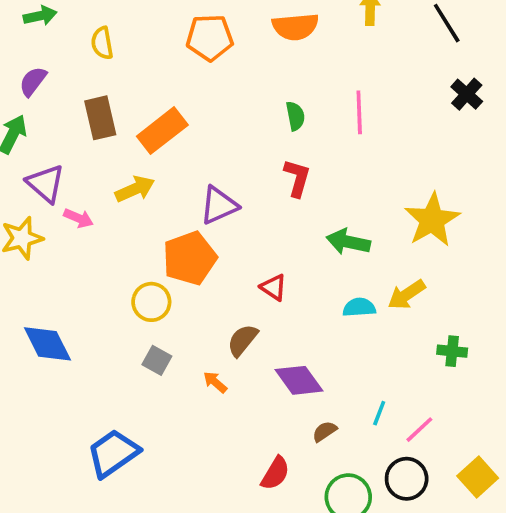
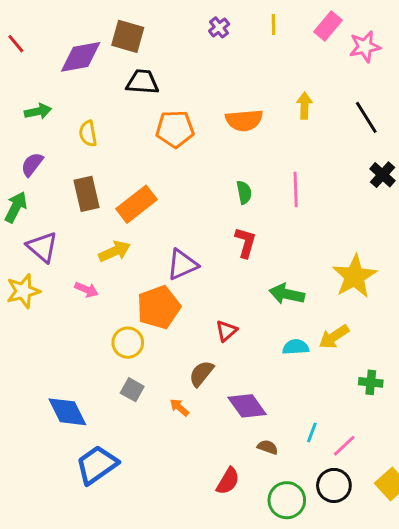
pink arrow: (78, 218) -> (87, 290), moved
red triangle: (273, 287) -> (226, 331), turned 45
blue diamond: (47, 344) -> (67, 412), moved
brown semicircle: (325, 431) -> (268, 447), turned 54

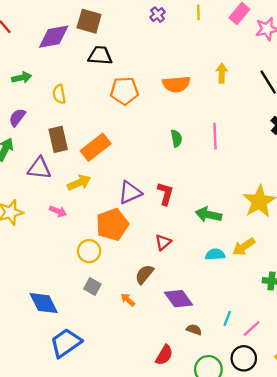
red L-shape: (246, 242) -> (165, 194), moved
purple triangle: (42, 247) -> (39, 168), moved, turned -35

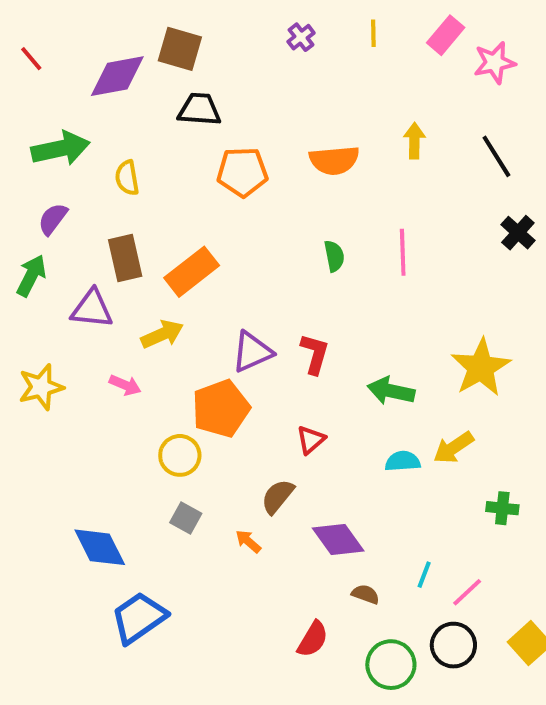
green arrow: (22, 78) -> (61, 149), size x1.6

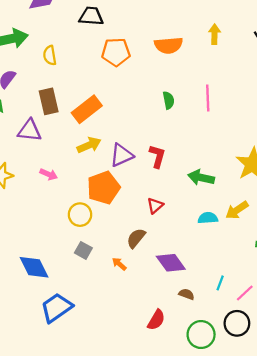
yellow arrow: (162, 334) -> (89, 145), moved

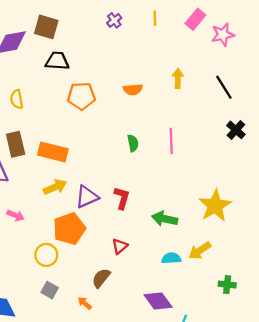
orange semicircle: (169, 45) -> (133, 89), size x0.7
orange rectangle: (87, 109) -> (53, 152), turned 52
purple diamond: (171, 263) -> (158, 301), moved

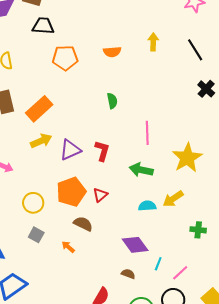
pink line: (171, 141) -> (147, 133), moved
orange rectangle: (53, 152) -> (39, 109), turned -56
orange pentagon: (69, 229) -> (71, 192), moved
brown semicircle: (101, 278) -> (83, 224), turned 78

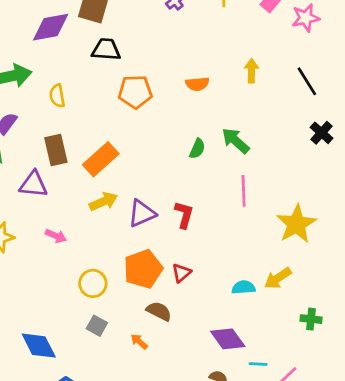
green semicircle: (112, 101) -> (197, 149), turned 35
green arrow: (141, 170) -> (236, 141), moved, turned 30
cyan line: (158, 264) -> (258, 364), turned 72

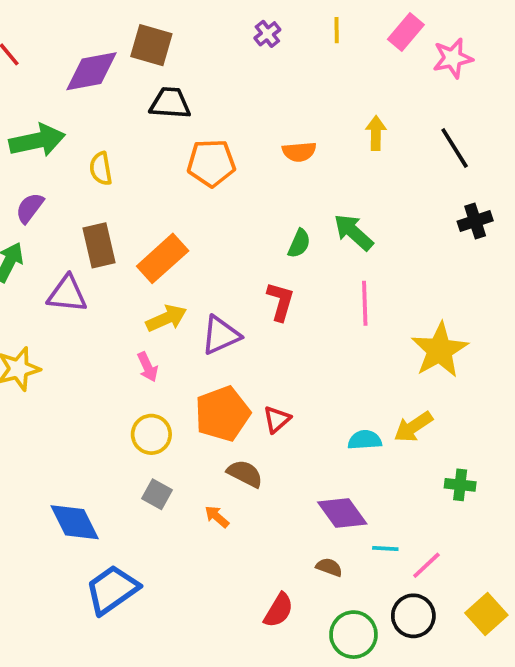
black cross: (321, 133) -> (475, 221), turned 30
red L-shape: (184, 215) -> (280, 301), moved
pink arrow: (56, 236) -> (148, 367), moved, turned 42

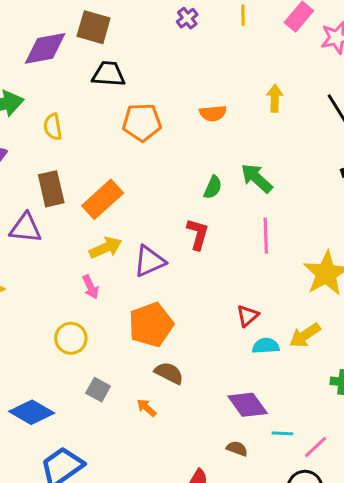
red triangle: (277, 419) -> (248, 316), moved
yellow circle: (151, 434) -> (71, 338), moved
blue diamond: (75, 522) -> (32, 412), turned -33

